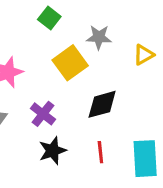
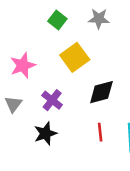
gray star: (99, 37) -> (99, 19), moved
black star: (53, 151) -> (45, 133), moved

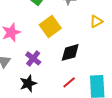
red line: (100, 132) -> (69, 82), turned 56

